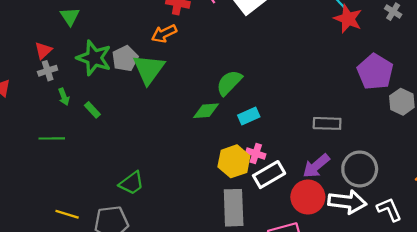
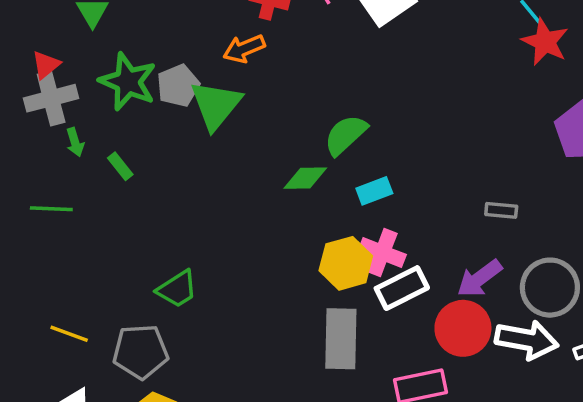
gray cross: (48, 71) -> (51, 98), size x1.6
gray rectangle: (327, 123) -> (501, 210), size x0.7
pink cross: (256, 153) -> (382, 253), size x1.4

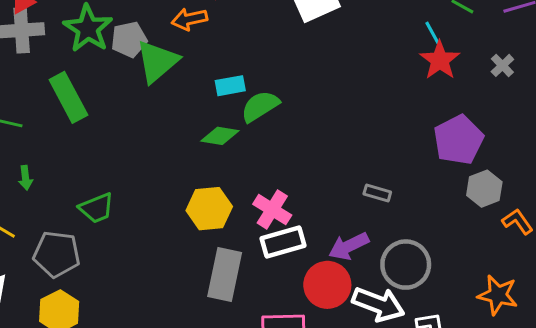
green arrow: (75, 142) -> (26, 178), moved
green rectangle: (120, 166) -> (68, 97), size x2.0
cyan rectangle: (374, 191) -> (230, 86), moved
yellow hexagon: (346, 263) -> (209, 209), moved

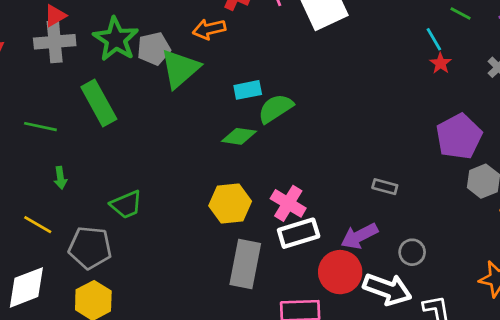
red star: (440, 60) -> (441, 63), size x0.6
gray circle: (406, 265) -> (412, 252), size x0.6

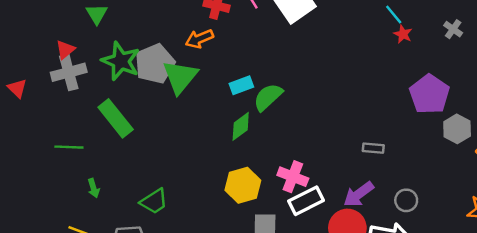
gray pentagon: (154, 49) -> (155, 64), size x1.4
green diamond: (239, 136) -> (241, 126), turned -36

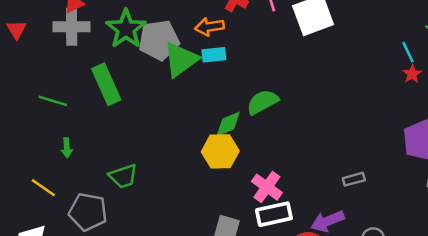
cyan rectangle: (241, 85) -> (214, 55), moved
gray rectangle: (373, 148) -> (354, 179), turned -35
yellow hexagon: (243, 185) -> (220, 151), moved

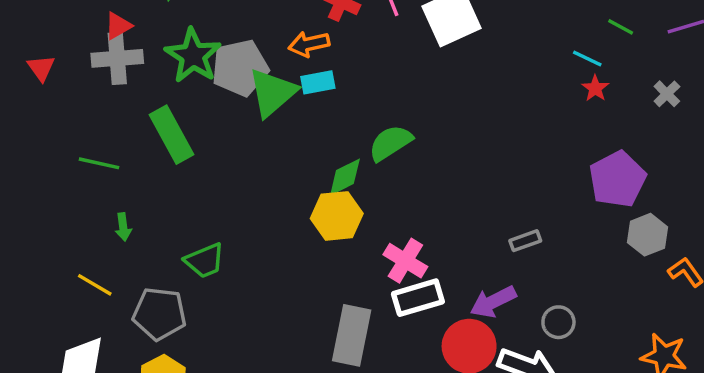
cyan line: (408, 52) -> (587, 59), turned -35

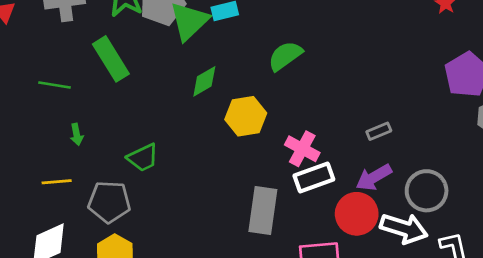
green diamond: (345, 177) -> (204, 81), moved
gray rectangle: (525, 241) -> (379, 131), moved
yellow line: (95, 285) -> (57, 182), turned -32
gray circle: (558, 322) -> (427, 191), size x1.6

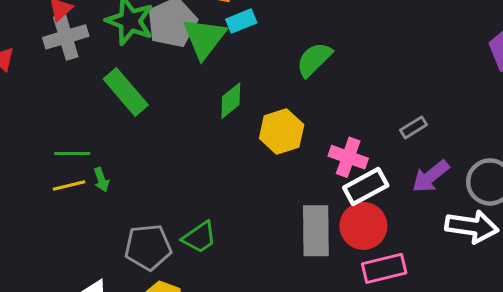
green line: (55, 85) -> (72, 153), moved
gray rectangle: (379, 131) -> (413, 127), moved
green trapezoid: (143, 158) -> (199, 237), moved
yellow line: (57, 182) -> (69, 185), moved
red circle: (357, 214) -> (363, 226), moved

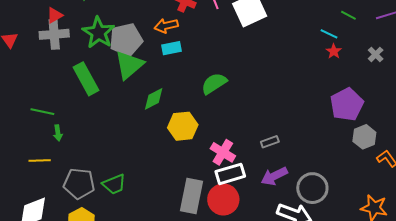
green triangle: (204, 38) -> (129, 65), moved
yellow line: (69, 185) -> (40, 161), moved

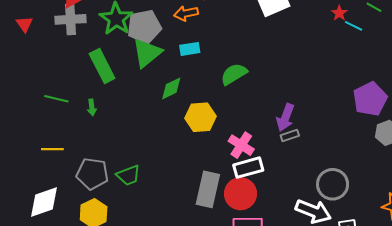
cyan rectangle: (172, 48) -> (190, 49), moved
red star: (334, 51) -> (339, 13), moved
green arrow: (58, 133) -> (92, 107), moved
purple arrow: (274, 176) -> (285, 117), moved, turned -44

